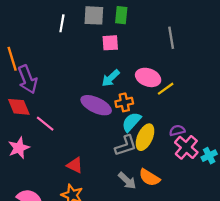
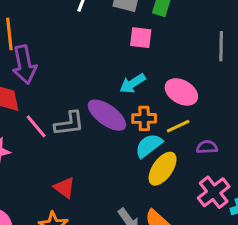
yellow line: (166, 89) -> (178, 126), moved
purple semicircle: (177, 130) -> (207, 147), moved
gray L-shape: (126, 146) -> (69, 124), moved

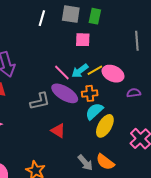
pink line: (36, 126) -> (62, 72), moved
yellow line: (178, 126) -> (95, 70), moved
purple semicircle: (207, 147) -> (134, 93), moved
red triangle: (64, 188) -> (58, 131), moved

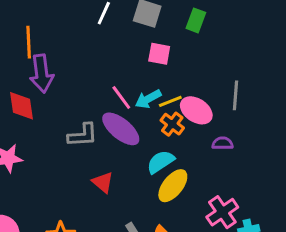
green rectangle: (95, 16) -> (196, 20), moved
gray line: (137, 41) -> (235, 95), moved
orange cross: (90, 93) -> (172, 124), moved, turned 35

